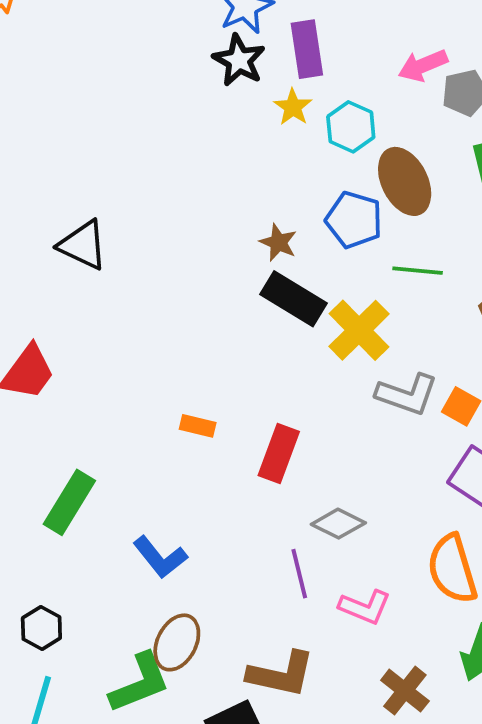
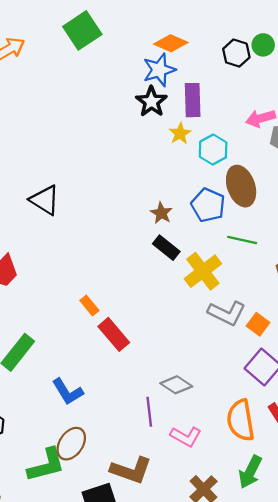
black rectangle: (293, 299) -> (166, 248), size x0.7
orange rectangle: (198, 426) -> (89, 305), moved, turned 30
red rectangle: (279, 453) -> (114, 334), moved, turned -68

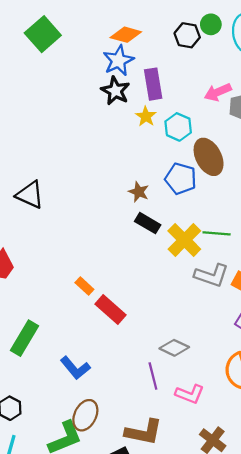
green line: (242, 240) -> (217, 233), moved

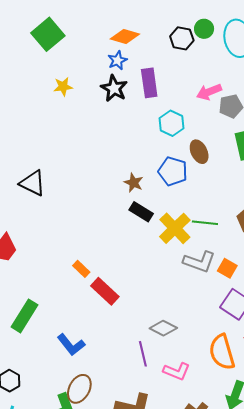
blue star: (118, 61) -> (118, 60), size x0.7
yellow star: (146, 116) -> (63, 87), moved, turned 30
brown ellipse: (209, 157) -> (199, 152), size x0.7

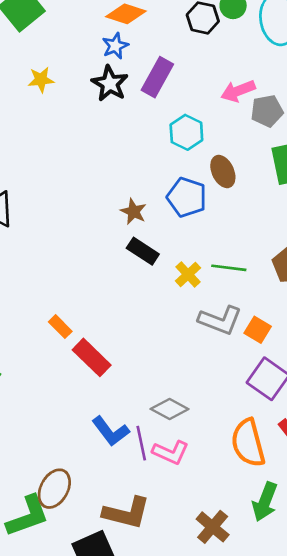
purple rectangle: (149, 83) -> (157, 77), turned 36
yellow cross: (175, 228) -> (188, 274), size x0.6
blue L-shape: (71, 345) -> (111, 431), moved
pink L-shape: (177, 371) -> (171, 452), moved

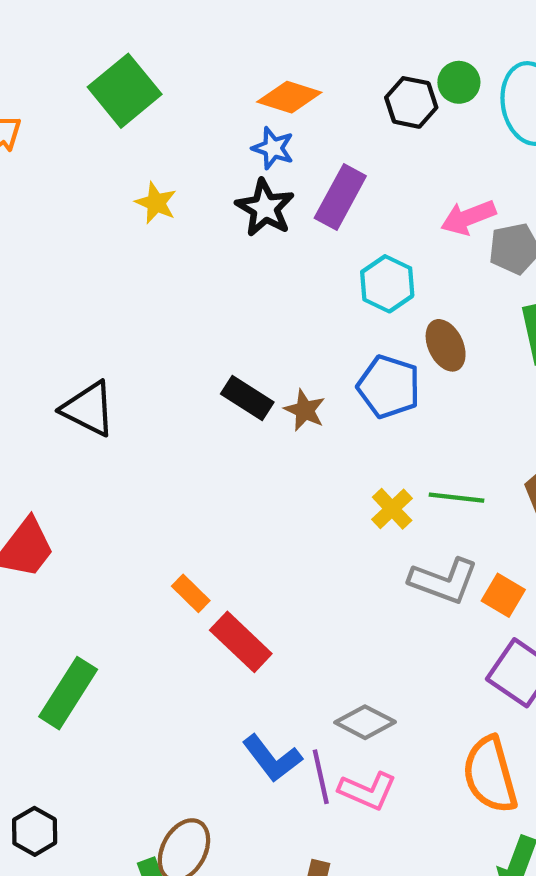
blue star: (115, 46) -> (273, 148), turned -30
yellow star: (41, 80) -> (156, 203), turned 30
black rectangle: (143, 251) -> (247, 398), moved

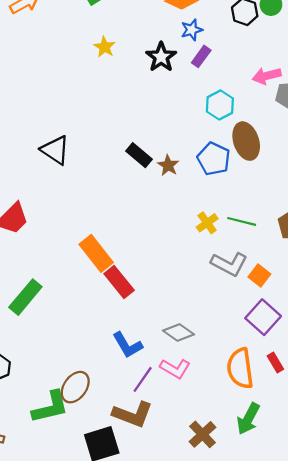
blue star: (273, 148) -> (192, 30), moved, turned 30
purple rectangle: (340, 197) -> (201, 56), size x0.7
brown ellipse: (446, 345) -> (246, 141), size x1.4
orange rectangle: (191, 593) -> (96, 253), size x1.8
purple line: (321, 777) -> (143, 379), moved, turned 40

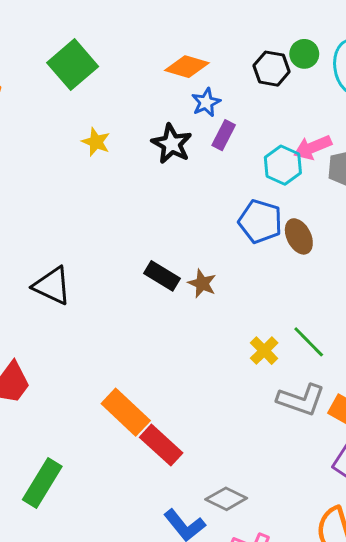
cyan hexagon: (220, 105) -> (283, 165), moved
brown ellipse: (246, 141) -> (299, 236), size x0.7
blue pentagon: (214, 159) -> (260, 221), moved
green line: (242, 221) -> (309, 342), turned 40
gray diamond: (179, 333) -> (226, 499), moved

